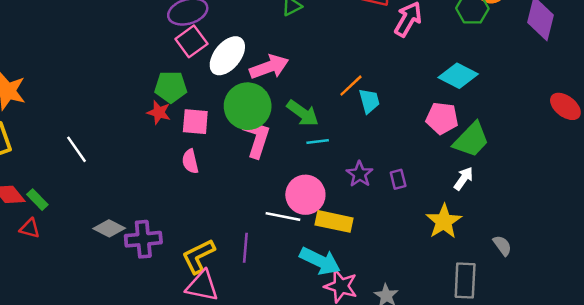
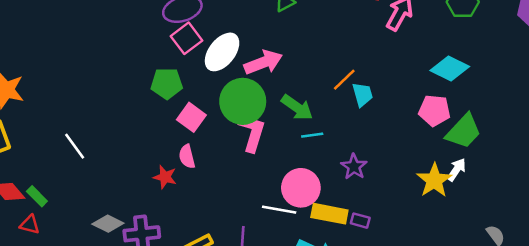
red star: (159, 112) -> (165, 177), moved
pink square: (195, 122) -> (191, 117), turned 32
purple rectangle: (398, 179) -> (360, 221), moved, turned -60
yellow star: (444, 221) -> (434, 180), moved

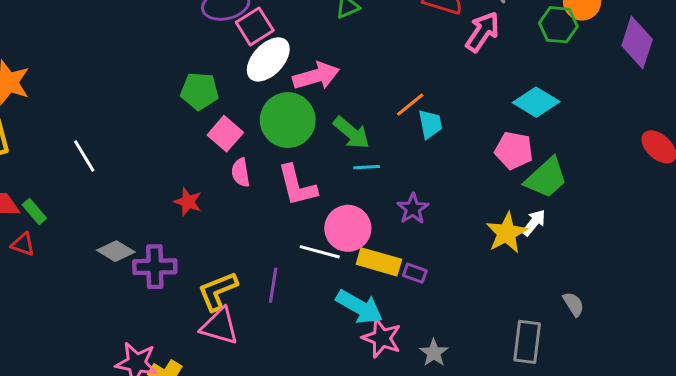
pink square: (187, 38) -> (255, 26), moved
pink L-shape: (252, 132) -> (297, 186), moved, turned 144
pink semicircle: (187, 157) -> (241, 172), moved

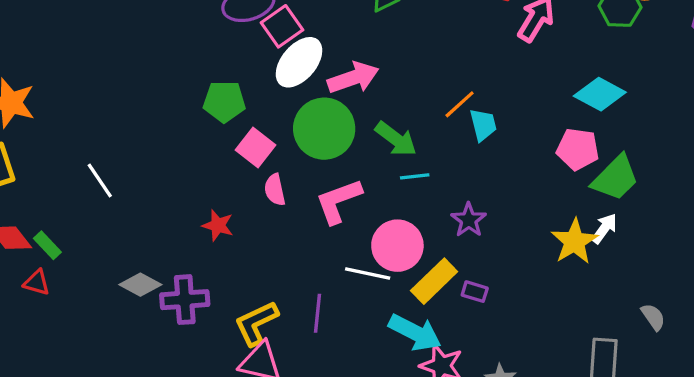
pink L-shape: (297, 186) -> (338, 201), turned 87
yellow rectangle: (379, 262) -> (434, 281), turned -57

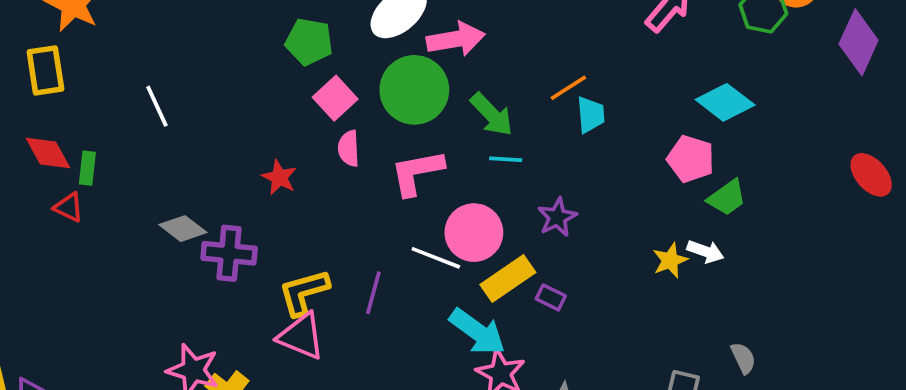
green trapezoid: (615, 178) -> (727, 198), size x0.7
white arrow: (604, 228) -> (705, 251), turned 64
yellow star: (574, 241) -> (670, 260), size x0.7
green rectangle: (47, 245) -> (87, 168), turned 40

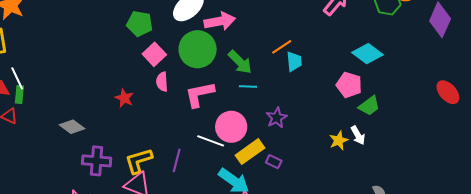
white line: (157, 106) -> (17, 78), moved
white arrow: (705, 251) -> (358, 135), turned 42
purple cross: (229, 253) -> (97, 161), moved

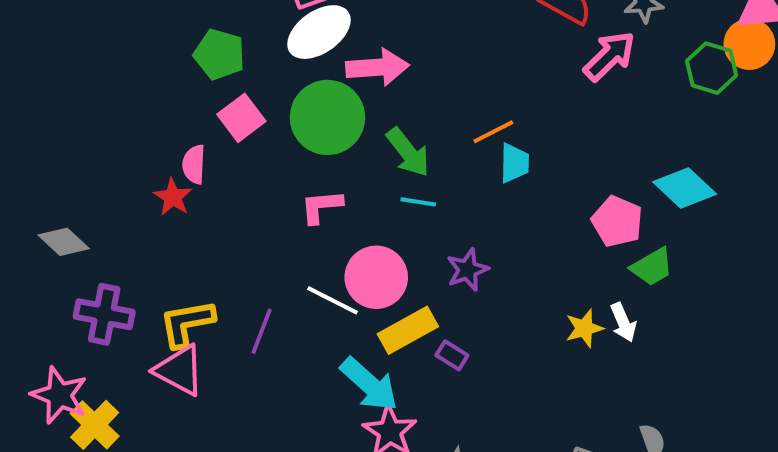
cyan diamond: (367, 54) -> (685, 188), moved
pink semicircle: (162, 82) -> (194, 164), moved
pink L-shape: (200, 94) -> (321, 207), size x0.7

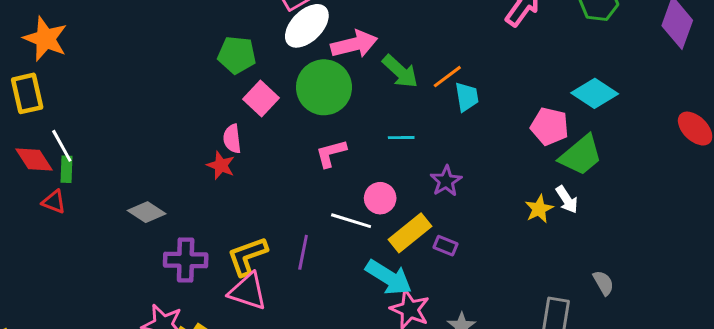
green arrow: (408, 152) -> (400, 71), moved
green trapezoid: (652, 267) -> (581, 155), size x1.4
pink circle: (376, 277) -> (380, 198), size x0.7

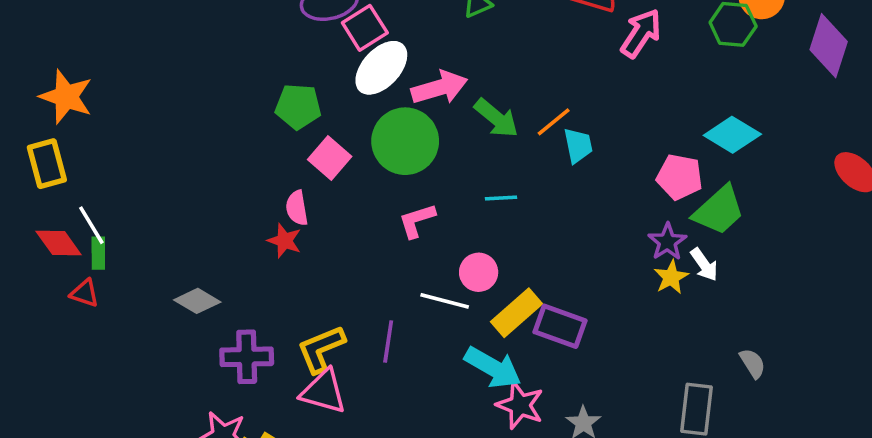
purple star: (446, 181) -> (667, 242), moved
purple rectangle: (446, 246) -> (560, 326), size x1.8

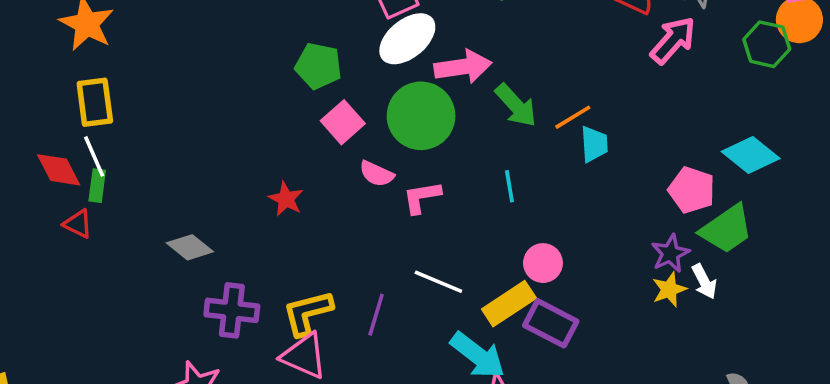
yellow rectangle: (47, 164) -> (95, 102), moved
cyan line: (501, 198) -> (509, 186), turned 76
pink semicircle: (297, 208) -> (377, 174), moved, turned -64
pink circle: (479, 272) -> (543, 263), moved

